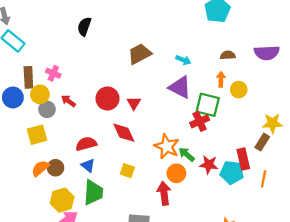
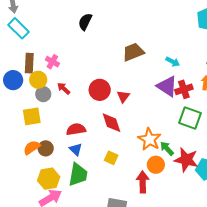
green square: (208, 105) -> (190, 118), moved
red cross: (200, 121) -> (184, 89), moved
red star: (209, 165) -> (186, 160), size x1.4

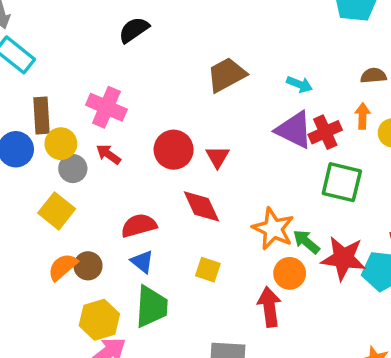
black semicircle: (85, 22) -> (134, 30), turned 36
pink cross: (52, 62) -> (106, 107), moved, size x1.5
yellow square: (32, 116) -> (57, 211), turned -36

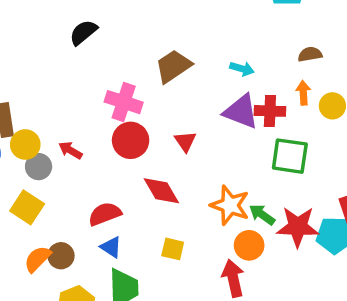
pink cross: (106, 107) -> (124, 102), moved
red cross: (325, 132) -> (270, 111), turned 32
red triangle: (217, 157) -> (185, 141), moved

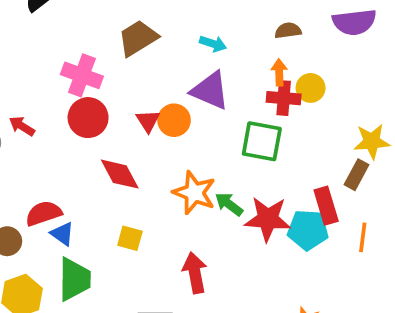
red cross: (270, 111) -> (284, 98), moved
red semicircle: (105, 214) -> (44, 213), moved
orange circle: (249, 245) -> (174, 120), moved

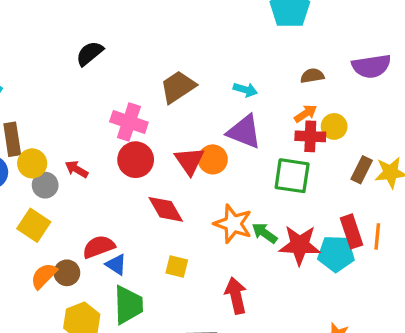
orange arrow: (279, 72) -> (306, 114), turned 60
red triangle: (148, 121) -> (189, 161), size x1.4
brown rectangle: (356, 175) -> (362, 170), moved
orange line: (363, 237) -> (377, 236), moved

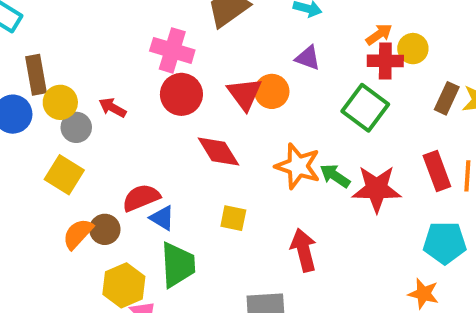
purple triangle: (244, 132) -> (308, 58), size x0.6
green square: (292, 176) -> (365, 108), turned 30
cyan pentagon: (336, 254) -> (445, 243), moved

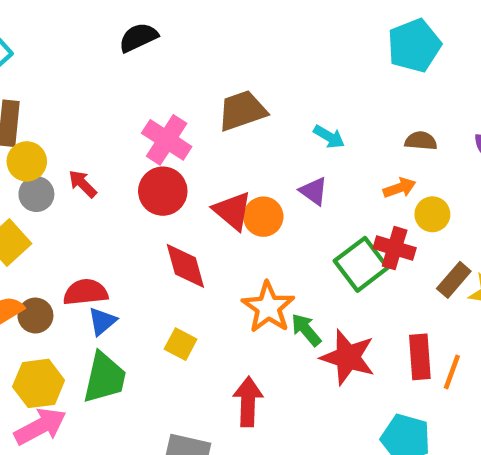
red cross: (385, 61) -> (395, 248), moved
red triangle: (245, 94) -> (232, 211), turned -30
blue triangle: (162, 218) -> (102, 321), turned 32

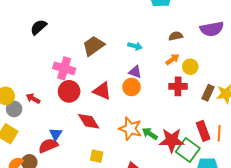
orange circle: (263, 217) -> (132, 87), moved
green square: (361, 264) -> (188, 150), moved
blue triangle: (102, 321) -> (56, 134), moved

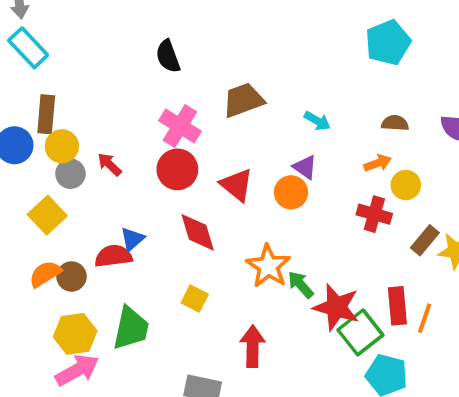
black semicircle: (39, 27) -> (168, 56), moved, turned -84

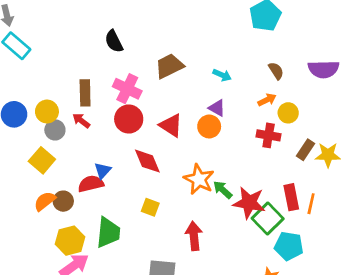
brown rectangle: (46, 114) -> (85, 93), moved
brown semicircle: (395, 123) -> (276, 71), turned 60

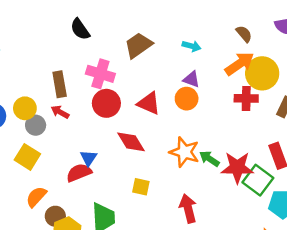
orange arrow: (267, 100) -> (239, 64), size x1.6
yellow circle: (288, 113) -> (262, 73), size x1.6
brown circle: (63, 201) -> (55, 216), moved

